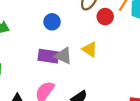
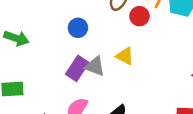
purple rectangle: (48, 56) -> (77, 68), turned -60

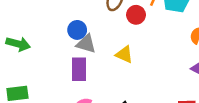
gray triangle: (95, 66) -> (86, 44), moved
purple rectangle: (77, 68) -> (79, 69), turned -30

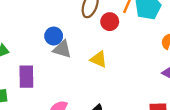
purple rectangle: (79, 69) -> (26, 77), moved

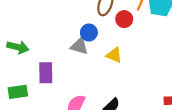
blue circle: (54, 36) -> (89, 33), moved

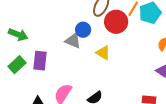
red circle: (124, 19) -> (116, 22), size x1.5
green rectangle: (18, 92) -> (17, 65), moved, turned -42

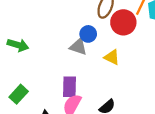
purple rectangle: (40, 61) -> (69, 87), moved
green rectangle: (17, 65) -> (19, 94), moved

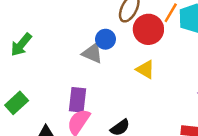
green arrow: (18, 45) -> (21, 45), turned 108
yellow triangle: (112, 57) -> (145, 69), moved

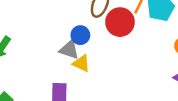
yellow triangle: (145, 69) -> (81, 63), moved

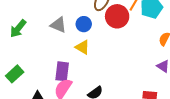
gray triangle: (69, 50) -> (58, 25), moved

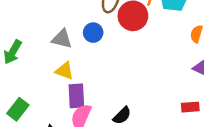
yellow triangle: (83, 47) -> (65, 71), moved

